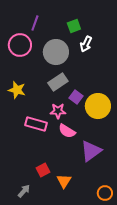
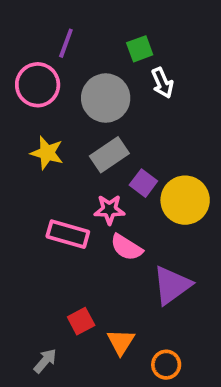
white arrow: (86, 44) -> (162, 83), turned -49
yellow star: (17, 90) -> (47, 153), moved
orange circle: (105, 193) -> (166, 365), moved

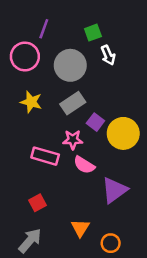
red square: (81, 321) -> (37, 203), moved
gray arrow: (45, 361) -> (30, 241), size x1.5

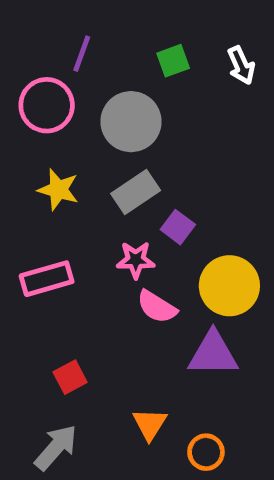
white arrow: (108, 55) -> (241, 65), moved
yellow circle: (123, 133) -> (229, 286), moved
pink rectangle: (45, 156) -> (47, 279), moved, turned -32
purple triangle: (114, 190) -> (213, 354), turned 36

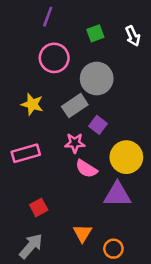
purple line: (82, 54) -> (48, 17), moved
pink circle: (47, 105) -> (54, 58), moved
gray circle: (131, 122) -> (97, 79), moved

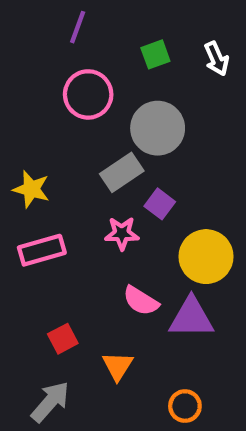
yellow star: (32, 104) -> (31, 189), moved
pink semicircle: (86, 169) -> (141, 301), moved
orange triangle: (82, 233) -> (118, 366), moved

